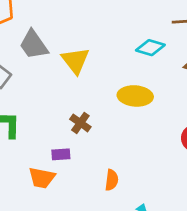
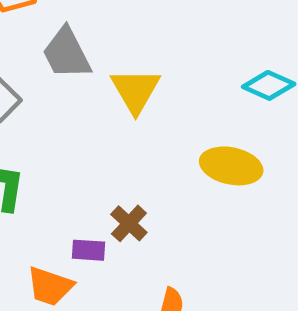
brown cross: (80, 123) -> (129, 223), moved

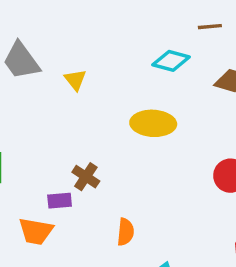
yellow triangle: (135, 91) -> (75, 80), size x0.6

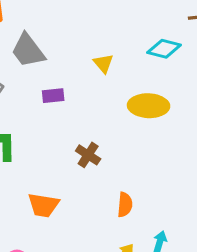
yellow triangle: (75, 80) -> (103, 63), moved
purple rectangle: (60, 201) -> (53, 96), moved

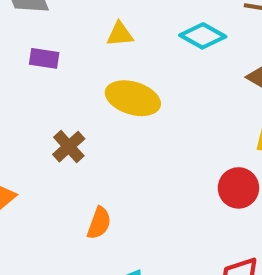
yellow triangle: (103, 63) -> (120, 34), turned 50
yellow ellipse: (149, 106) -> (133, 98), moved

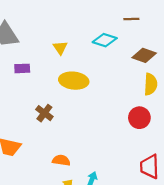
yellow triangle: (120, 34) -> (60, 48), turned -48
orange semicircle: (99, 223) -> (61, 160), moved, turned -90

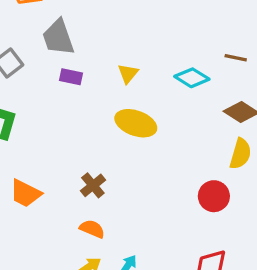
purple rectangle: (22, 68) -> (71, 77), moved
brown cross: (44, 113) -> (93, 185), moved

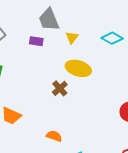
gray trapezoid: (58, 37) -> (49, 20), moved
brown cross: (93, 185) -> (60, 88), moved

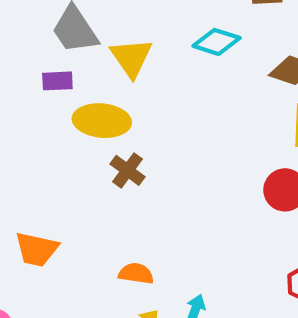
yellow triangle: (72, 37) -> (131, 58), size x1.5
yellow ellipse: (78, 68) -> (102, 121), moved

